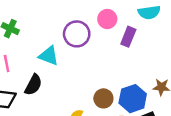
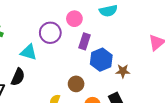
purple rectangle: (128, 37) -> (85, 41), moved
blue hexagon: (133, 99) -> (101, 60), moved

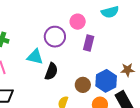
blue hexagon: (101, 60) -> (106, 81), moved
black semicircle: (18, 77) -> (51, 71), moved

